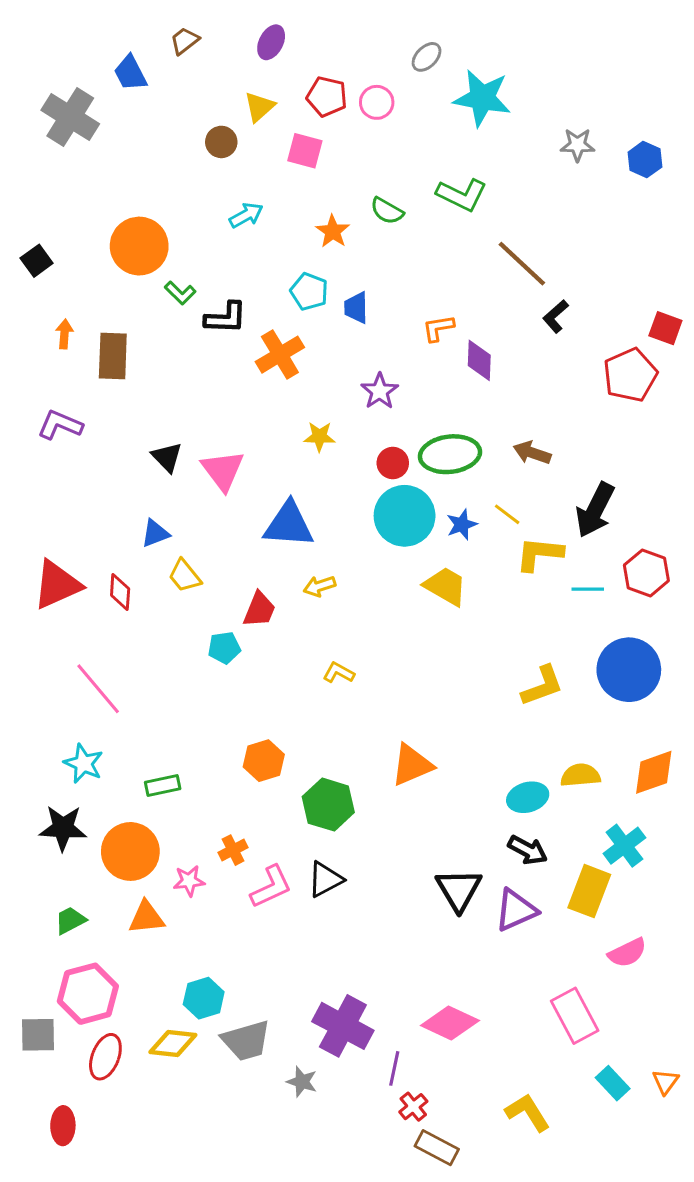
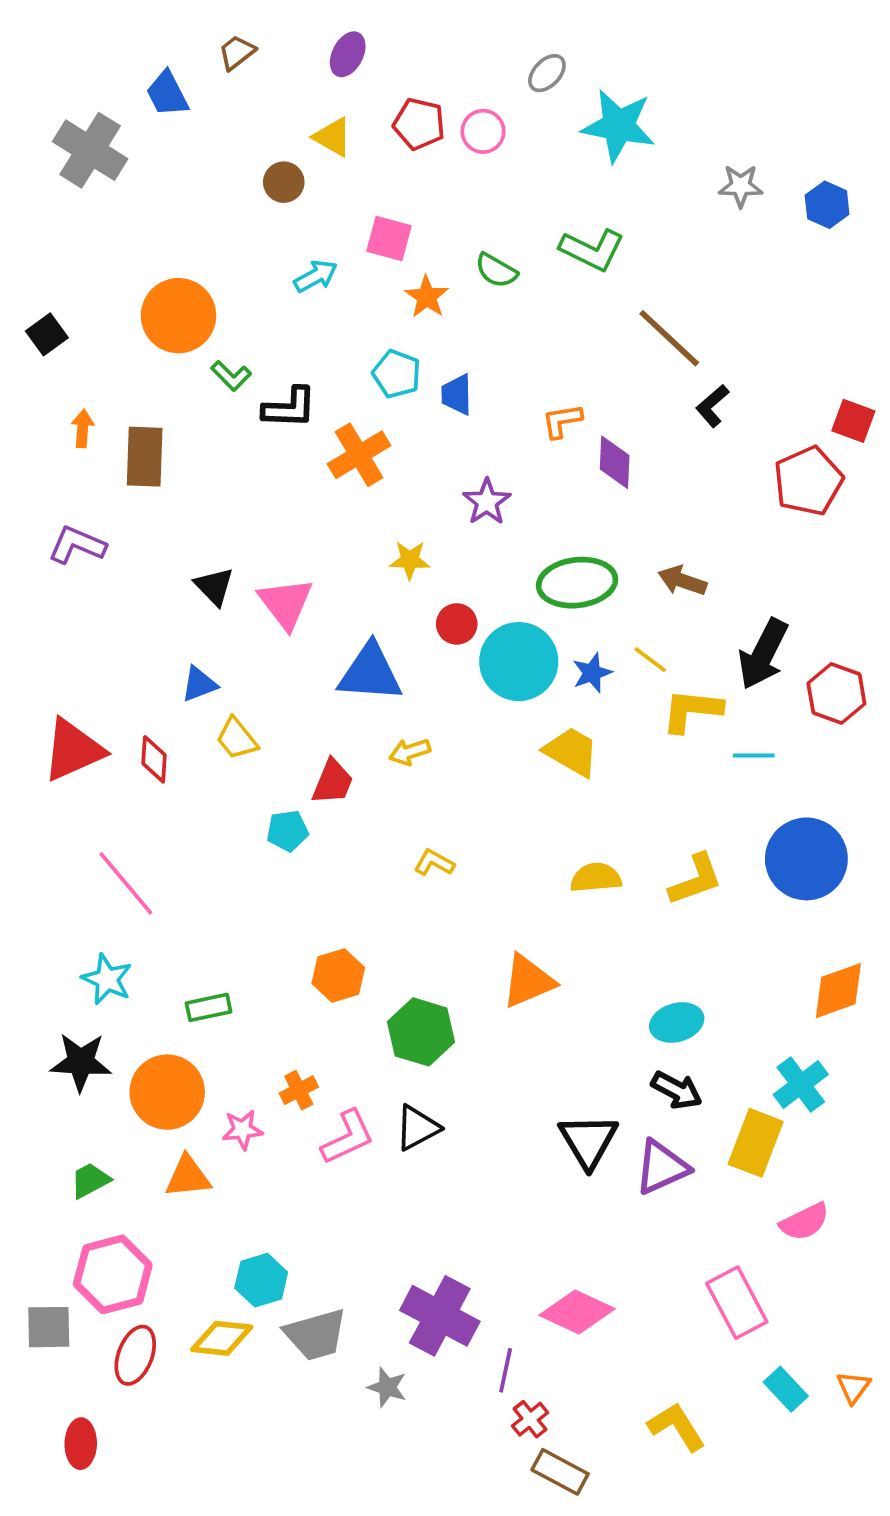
yellow triangle: (259, 107) -> (333, 137), turned -48
pink square: (305, 151) -> (389, 239), moved
red circle: (393, 463) -> (457, 624), moved
red hexagon: (646, 573) -> (836, 693), moved
yellow semicircle: (580, 775) -> (596, 878), moved

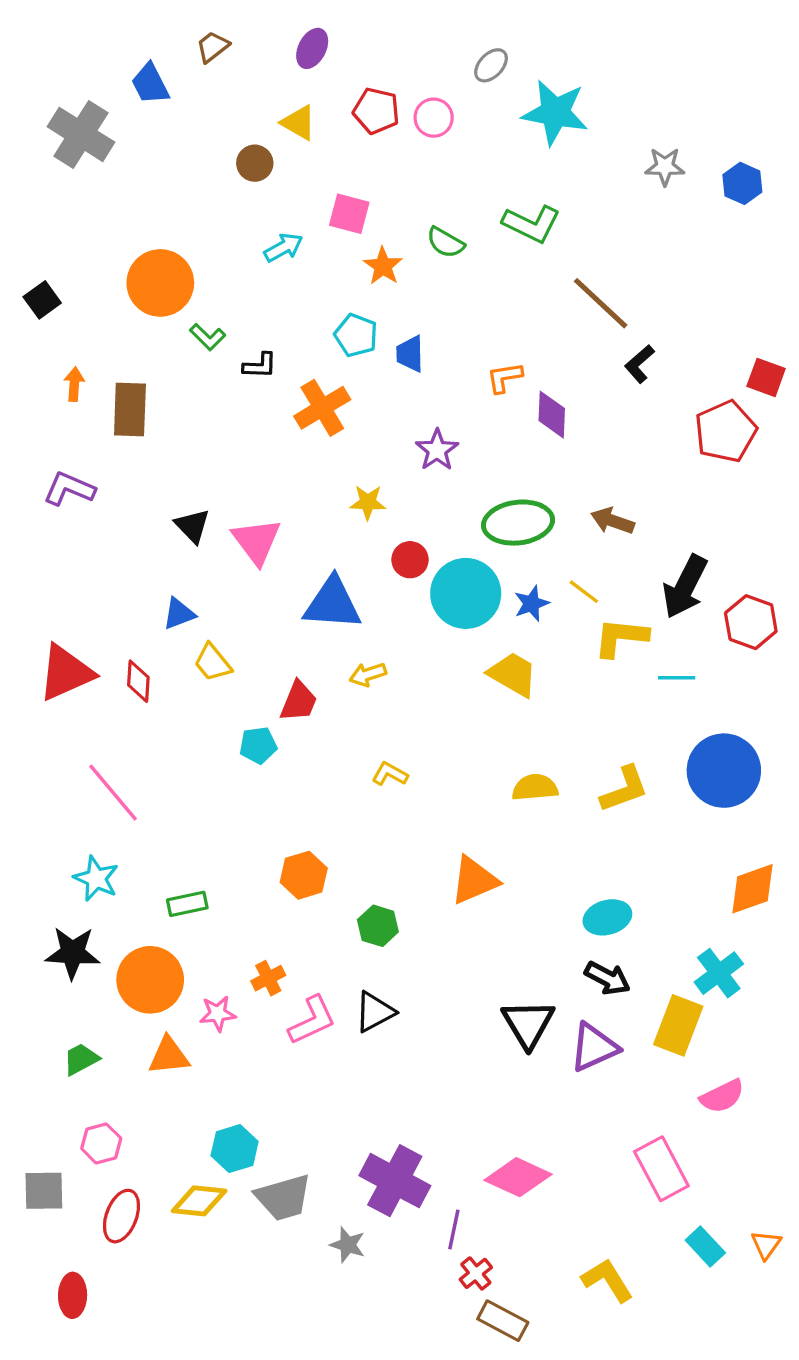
black L-shape: (289, 408) -> (260, 366), size x0.7
green hexagon: (421, 1032) -> (378, 926), size x0.7
pink hexagon: (113, 1274) -> (101, 1143), size x0.6

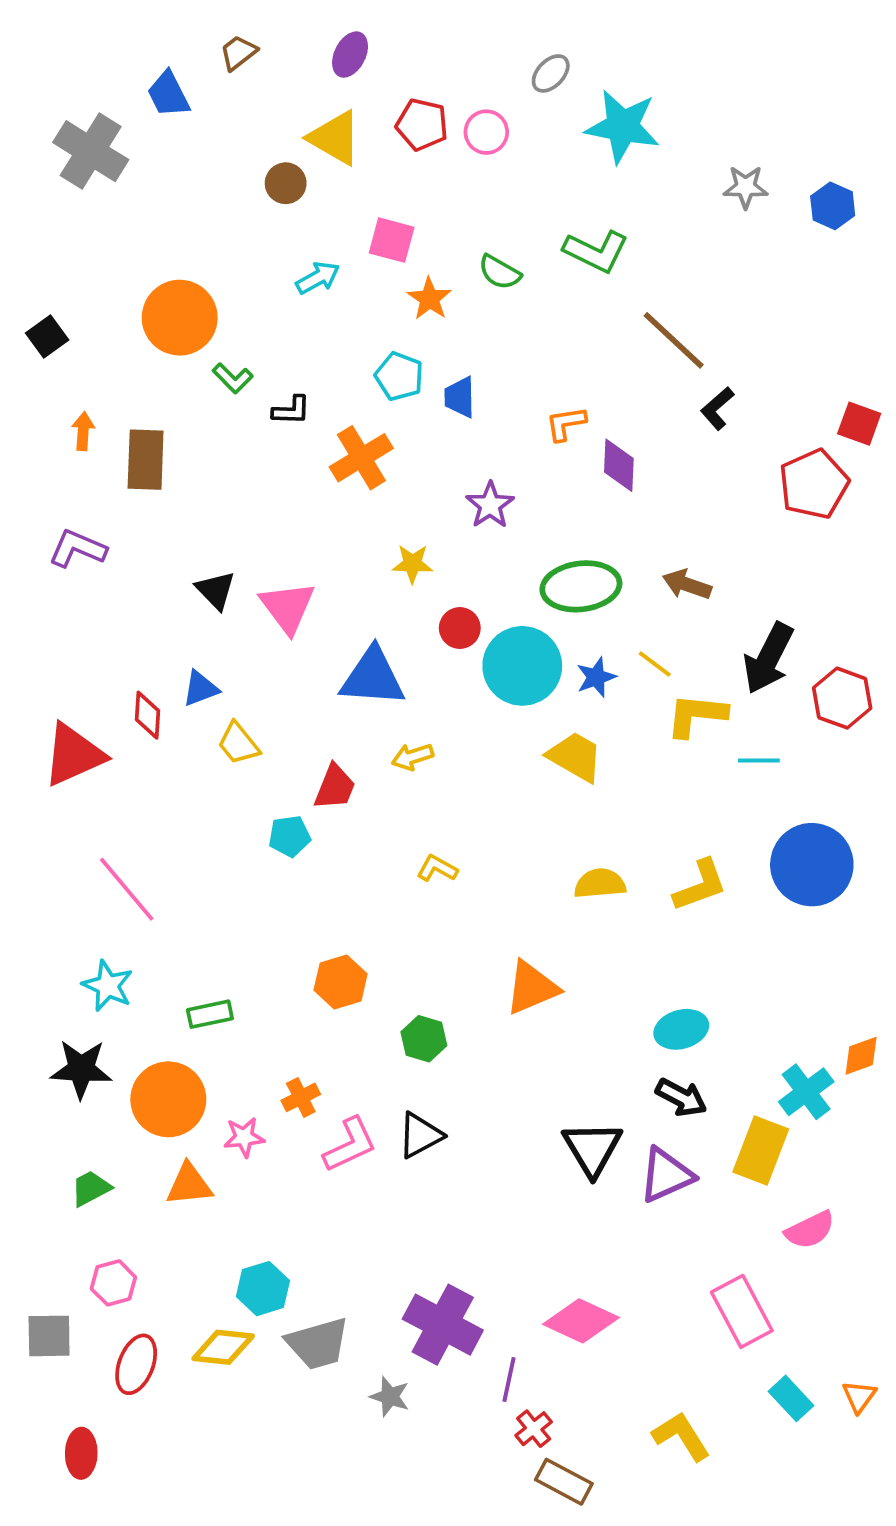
yellow triangle: (299, 123) -> (335, 138), size x1.4
red diamond: (138, 681) -> (147, 715), moved
orange diamond: (753, 889) -> (861, 1056), moved, size x0.7

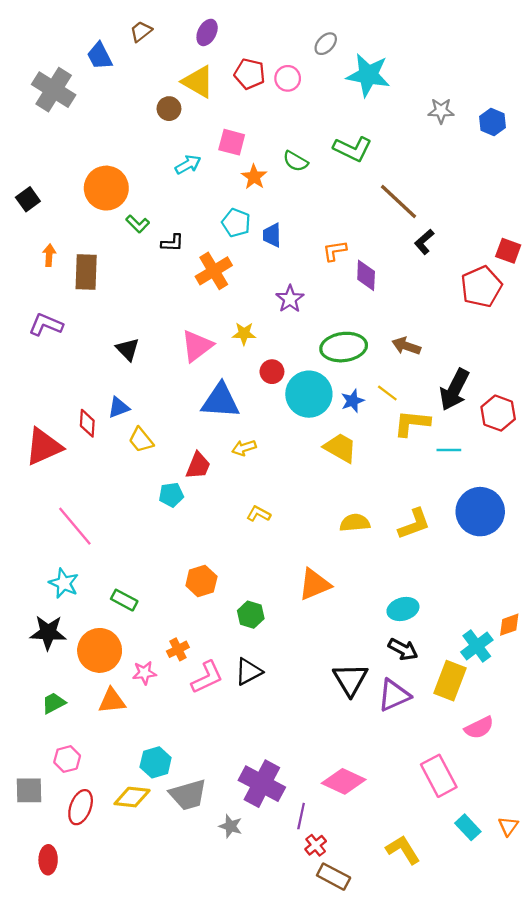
pink triangle: (288, 607) -> (197, 346), moved, turned 30
green rectangle: (210, 1014) -> (124, 600), turned 40

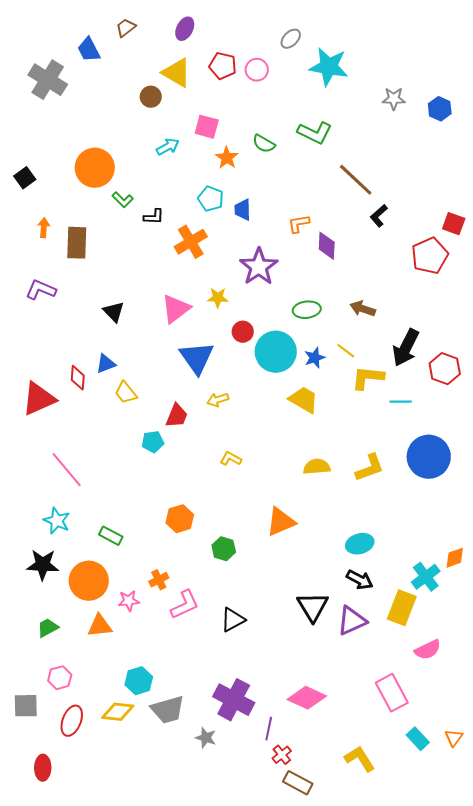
purple star: (290, 299) -> (259, 267), size x1.5
green ellipse: (344, 347) -> (307, 310), size x0.7
blue triangle: (220, 401) -> (197, 358), turned 51
black triangle: (248, 672) -> (233, 620), moved

